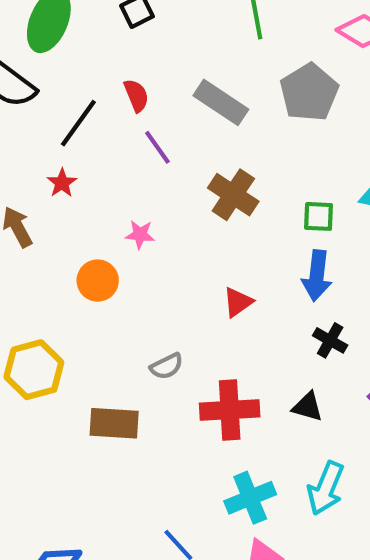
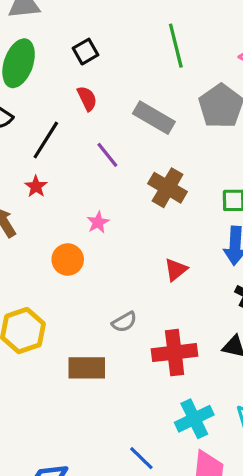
red semicircle: (136, 95) -> (87, 98), moved
pink star: (140, 234) -> (98, 222), turned -30

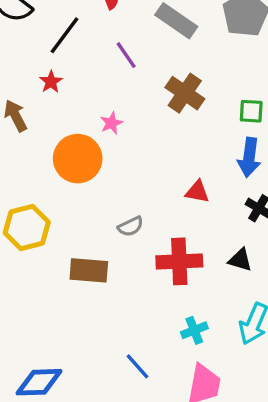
orange circle: (68, 260) -> (78, 159), size x1.5
red triangle: (176, 270) -> (197, 192), moved, turned 45
cyan cross: (194, 419) -> (194, 330), size x0.7

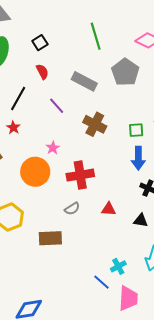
red triangle: (197, 192) -> (109, 209), moved
red cross: (179, 261) -> (80, 175), moved
blue line: (138, 366) -> (101, 282), moved

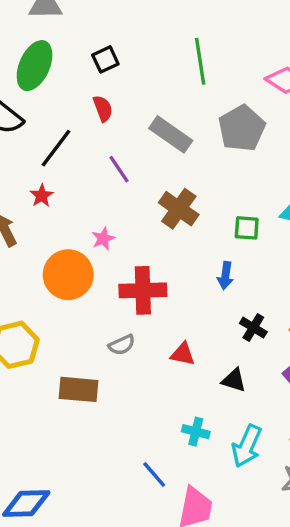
blue arrow: (138, 158) -> (225, 276), moved, size x0.7
cyan cross: (118, 266) -> (196, 432), moved, turned 35

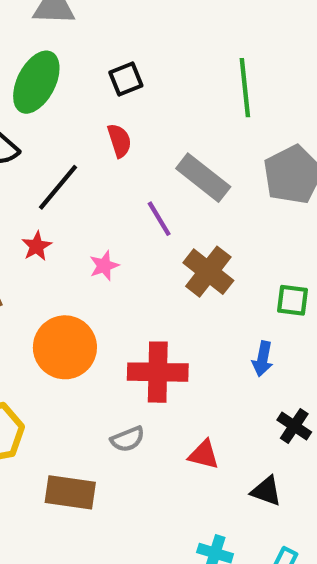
purple line: (119, 169) -> (159, 219), moved
pink star: (103, 239) -> (104, 266), moved

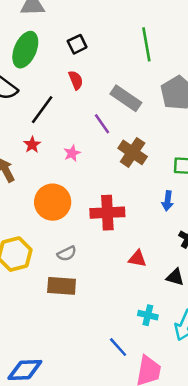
gray semicircle: (128, 439) -> (67, 254), moved

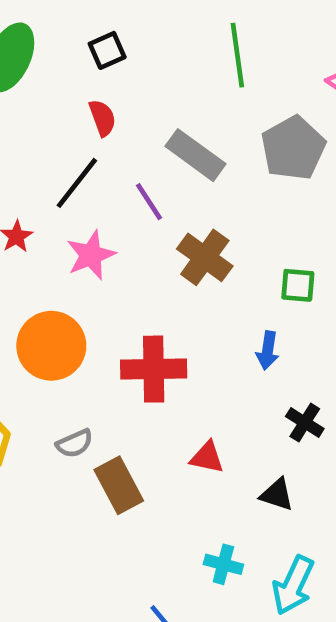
black line: (42, 110) -> (77, 183), moved
pink star: (72, 153) -> (91, 255), size x1.5
brown rectangle: (62, 286) -> (119, 485), moved, turned 56

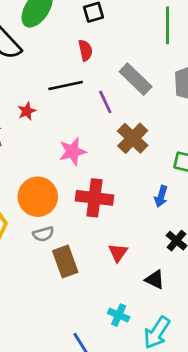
black line: (77, 183) -> (66, 85), turned 32
pink star: (91, 255) -> (73, 151), moved
orange circle: (51, 346) -> (38, 197), moved
red triangle: (207, 457) -> (118, 253), turned 45

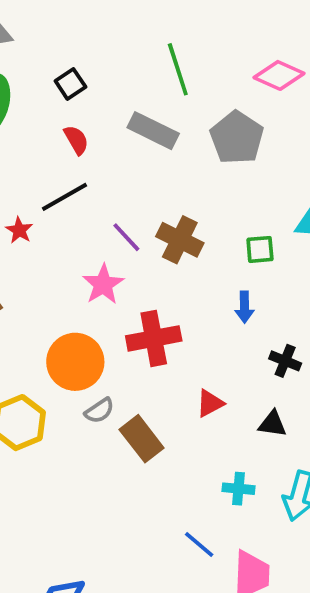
gray rectangle: (136, 79) -> (153, 131), moved
purple line: (105, 102) -> (126, 237), moved
red star: (27, 111) -> (19, 230), moved
red triangle: (118, 253) -> (210, 403), turned 45

